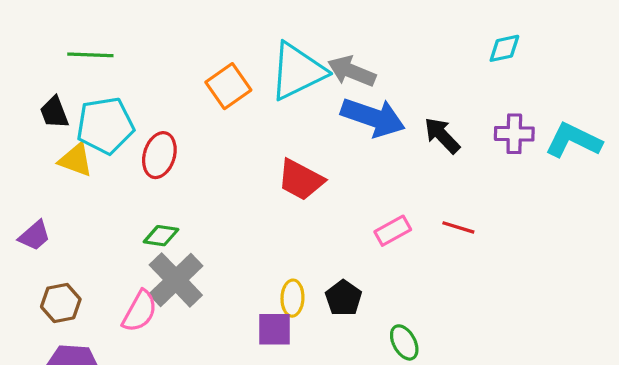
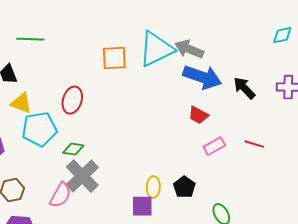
orange square: (228, 86) -> (114, 58), turned 32
cyan pentagon: (105, 126) -> (39, 129), moved
red trapezoid: (301, 180) -> (198, 115), moved, size x0.7

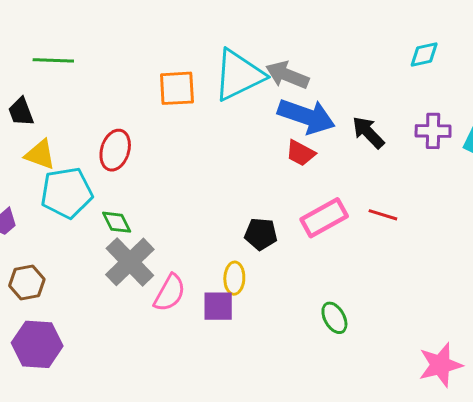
red trapezoid: (198, 115) -> (301, 153), moved
pink rectangle: (214, 146) -> (324, 218), size x1.4
green diamond: (73, 149) -> (117, 222), turned 55
black pentagon: (184, 187) -> (261, 234), moved, turned -30
pink semicircle: (60, 195) -> (170, 293), moved

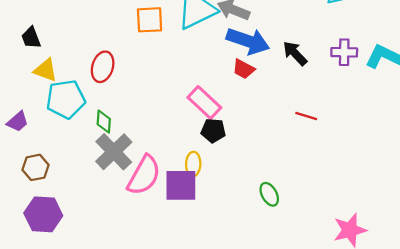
pink rectangle: (324, 218) -> (204, 103), moved, turned 72
green diamond: (117, 222) -> (104, 122), turned 30
pink semicircle: (170, 293) -> (144, 175), size x1.4
purple square: (218, 306) -> (181, 185), size x1.4

